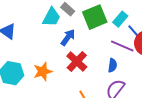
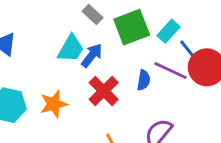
cyan trapezoid: (51, 17) -> (71, 49), moved
blue semicircle: (113, 65) -> (144, 80), moved

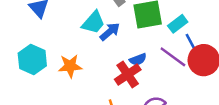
blue semicircle: (144, 80) -> (138, 59), moved, turned 49
red cross: (104, 91) -> (128, 75), moved

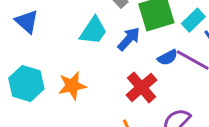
blue arrow: (110, 32) -> (129, 39), moved
blue semicircle: (138, 59) -> (168, 57), moved

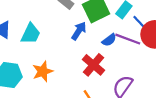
cyan trapezoid: (93, 31) -> (31, 34), moved

